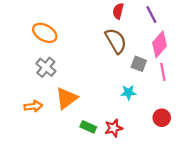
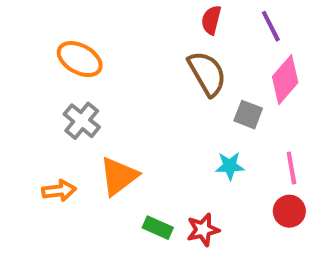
pink line: (163, 72) -> (291, 168), moved

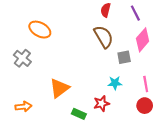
gray square: (248, 115) -> (124, 57), turned -32
gray cross: (82, 121) -> (22, 58), moved
orange arrow: (59, 191) -> (23, 107), moved
red star: (203, 230) -> (101, 104), moved

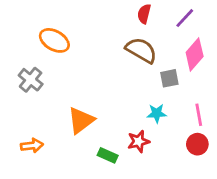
purple line: (135, 13) -> (185, 18), turned 70
brown semicircle: (104, 37) -> (141, 50), turned -30

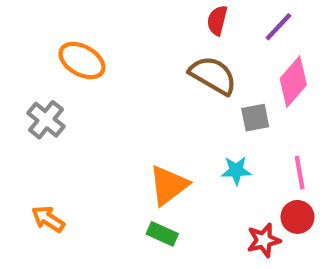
orange triangle: (81, 120) -> (169, 185), moved
red star: (138, 141) -> (264, 240), moved
orange arrow: (32, 146) -> (48, 219), turned -140

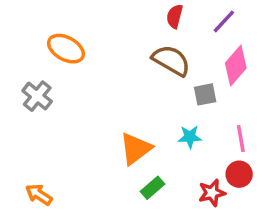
orange arrow: (48, 219) -> (39, 195), moved
green rectangle: (162, 234) -> (153, 188), moved, turned -65

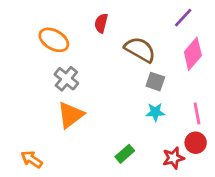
red semicircle: (175, 16) -> (101, 23), moved
gray square: (205, 94) -> (155, 82), moved, turned 30
gray cross: (37, 96) -> (66, 79), moved
orange triangle: (136, 149) -> (71, 115), moved

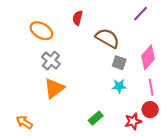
pink diamond: (193, 54) -> (148, 57), moved

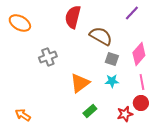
red semicircle: (78, 18) -> (73, 17), size x1.6
orange ellipse: (41, 31) -> (20, 23), moved
gray cross: (51, 61) -> (48, 57), turned 30
orange triangle: (54, 88) -> (80, 83), moved

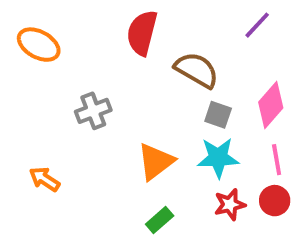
cyan star: (112, 81) -> (218, 158), size x1.5
green rectangle: (90, 111) -> (160, 220), moved
red star: (125, 114) -> (230, 204), moved
orange arrow: (23, 115) -> (45, 179), moved

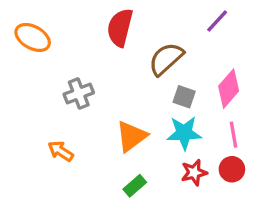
brown semicircle: (197, 70) -> (166, 59), turned -72
orange arrow: (45, 179) -> (61, 151), moved

